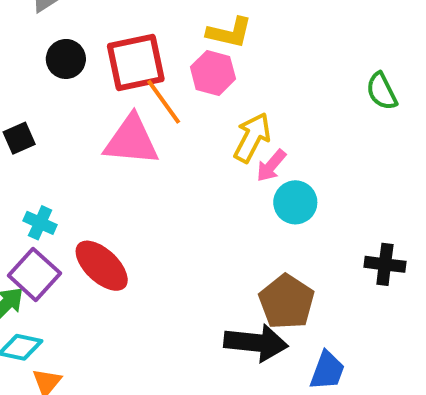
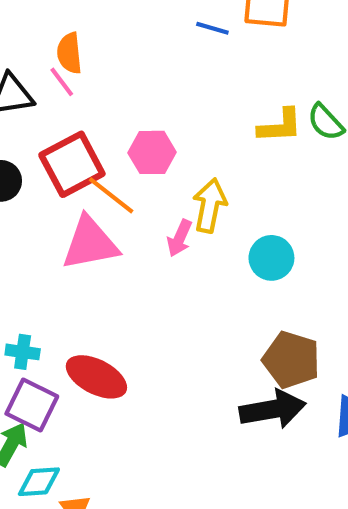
yellow L-shape: (229, 33) -> (280, 126), moved
pink arrow: (271, 166) -> (180, 238), moved

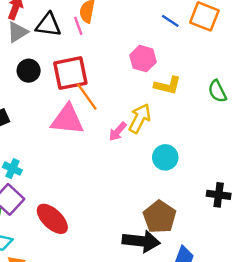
yellow L-shape: (280, 126) -> (168, 85), moved
pink hexagon: (152, 152) -> (143, 59), moved
red ellipse: (96, 377) -> (52, 219), moved

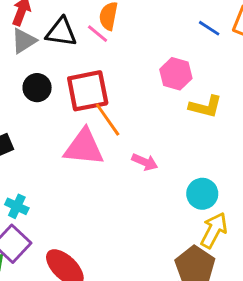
pink line: (78, 26) -> (98, 34), turned -30
yellow arrow: (140, 118) -> (214, 230), moved
pink arrow: (118, 131) -> (145, 162), turned -108

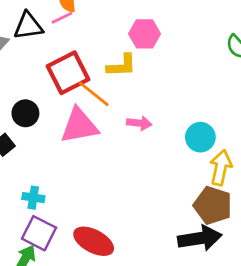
pink line: (98, 34) -> (62, 18), turned -50
black circle: (37, 88) -> (25, 113), moved
yellow L-shape: (206, 107) -> (122, 66), moved

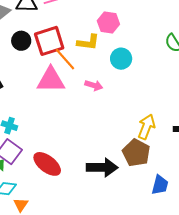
black circle: (25, 113) -> (21, 41), moved
cyan circle: (200, 137) -> (121, 59), moved
black arrow: (200, 238) -> (102, 167), moved

